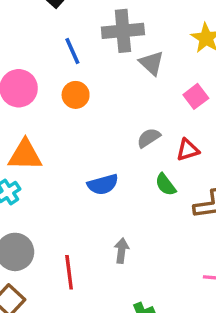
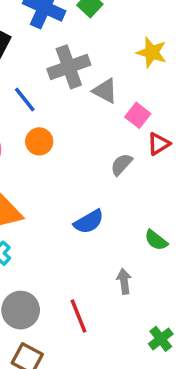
pink square: (196, 96) -> (138, 115), moved
red triangle: (188, 150) -> (159, 144), moved
green semicircle: (166, 185) -> (156, 240), moved

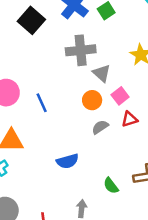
blue line: (25, 99) -> (42, 103), moved
orange circle: (39, 141) -> (92, 100), moved

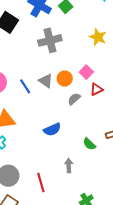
gray triangle: (102, 73) -> (46, 81), moved

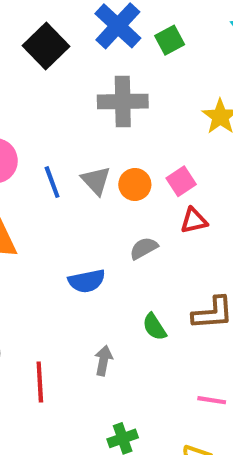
gray semicircle: (74, 99) -> (144, 248), moved

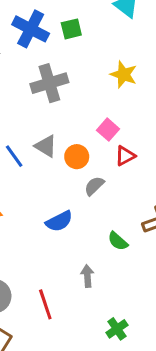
green square: (170, 40) -> (71, 29), turned 30
orange circle: (135, 184) -> (77, 157), moved

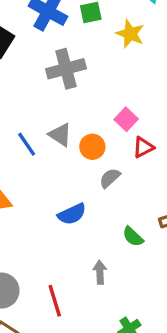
yellow star: (124, 75) -> (130, 34), moved

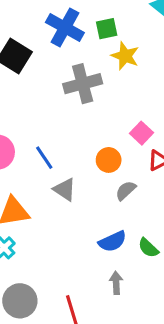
yellow star: (130, 34) -> (125, 56), moved
gray triangle: (60, 135) -> (65, 189), moved
blue semicircle: (72, 214) -> (112, 241), moved

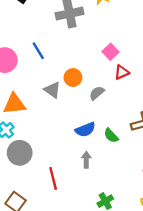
blue line: (44, 158) -> (38, 51), moved
orange circle: (109, 160) -> (73, 78), moved
gray circle: (20, 301) -> (20, 153), moved

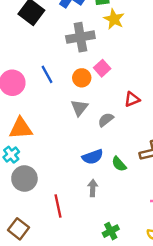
pink square: (111, 52) -> (102, 68), moved
orange circle: (73, 78) -> (82, 78), moved
gray triangle: (52, 90) -> (79, 108), moved, turned 30

